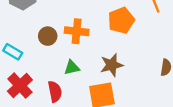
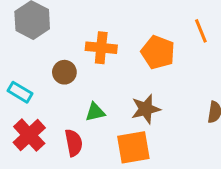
orange pentagon: (121, 20) -> (158, 52), turned -30
orange cross: (77, 31) -> (101, 48), moved

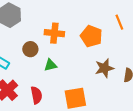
brown star: (146, 109) -> (104, 68), moved
green triangle: (95, 112) -> (50, 65), moved

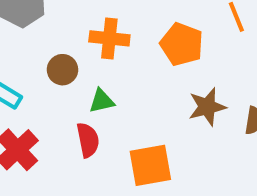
red semicircle: (36, 95) -> (88, 140), moved

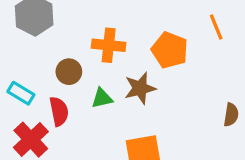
brown star: (207, 107) -> (140, 88), moved
red semicircle: (88, 140) -> (59, 111), moved

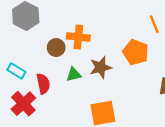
orange pentagon: (170, 50) -> (136, 52), moved
brown circle: (69, 72) -> (56, 48), moved

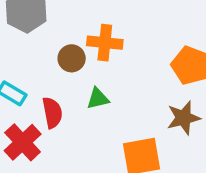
brown star: (101, 67) -> (184, 118), moved

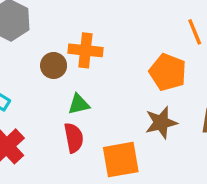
red semicircle: (52, 113) -> (74, 138), moved

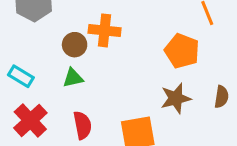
green triangle: (79, 104) -> (73, 78), moved
red semicircle: (74, 138) -> (82, 125), moved

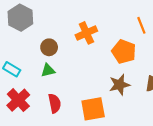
orange cross: (105, 30) -> (86, 33), moved, turned -30

